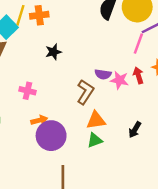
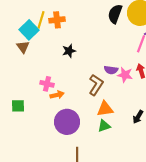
orange arrow: (39, 120) -> (57, 95), moved

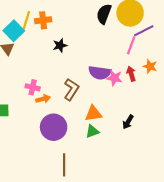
black star: (69, 51) -> (60, 45), moved
purple semicircle: (111, 70) -> (100, 73), size x1.5
brown L-shape: (96, 85) -> (71, 89), moved

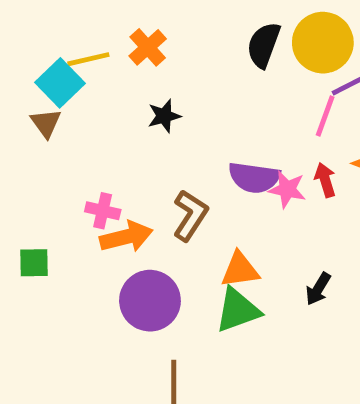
yellow line: (26, 20) -> (88, 59), turned 60
orange cross: (43, 20) -> (148, 47), moved, turned -35
orange arrow: (43, 99) -> (126, 237), size x1.5
green triangle: (92, 131) -> (238, 310), size x1.5

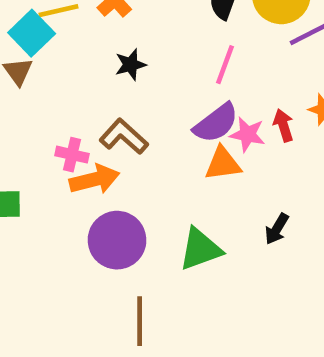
pink line: (325, 116) -> (225, 65), moved
purple semicircle: (254, 178) -> (216, 123), turned -45
brown L-shape: (190, 215) -> (124, 137), moved, turned -81
orange triangle: (240, 270) -> (223, 164), moved

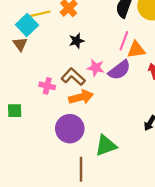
pink star: (247, 134) -> (96, 68), moved
orange triangle: (223, 164) -> (136, 50), moved
orange arrow: (95, 179) -> (81, 97), moved
green triangle: (200, 249) -> (106, 146), moved

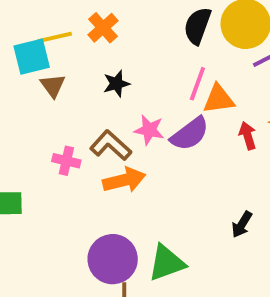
cyan square: (27, 25) -> (32, 57), turned 30
brown triangle: (20, 44) -> (53, 86), moved
purple circle: (70, 129) -> (113, 259), moved

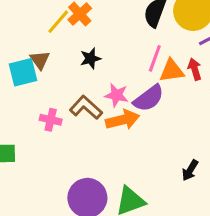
yellow line: (55, 37) -> (58, 22), moved, turned -36
cyan square: (32, 57) -> (23, 72), moved
red arrow: (248, 136) -> (195, 69), moved
orange arrow: (124, 180) -> (123, 120), moved

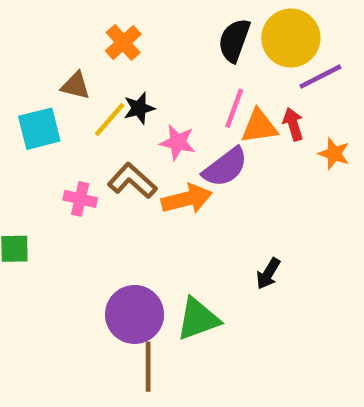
yellow line: (58, 22) -> (110, 120), moved
brown triangle: (40, 60) -> (76, 86), moved, turned -40
pink star: (117, 95) -> (178, 142), moved
black arrow: (190, 170) -> (268, 274), moved

